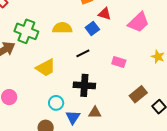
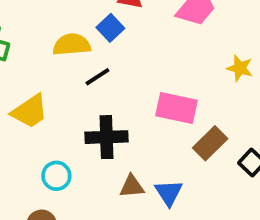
yellow semicircle: (62, 28) -> (72, 45), moved
pink rectangle: (119, 62) -> (177, 108), moved, size x1.5
blue triangle: (73, 117) -> (169, 193), moved

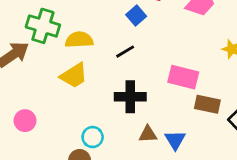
yellow semicircle: (72, 45) -> (79, 40), moved
brown rectangle: (210, 143) -> (207, 104), turned 55
cyan circle: (56, 176) -> (93, 137), moved

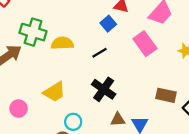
yellow trapezoid: (74, 76) -> (54, 92), moved
pink rectangle: (183, 77) -> (145, 44), moved, turned 40
black cross: (130, 97) -> (104, 89), turned 35

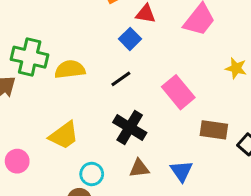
pink rectangle: (145, 44) -> (178, 92), moved
brown triangle: (118, 120) -> (139, 168), moved

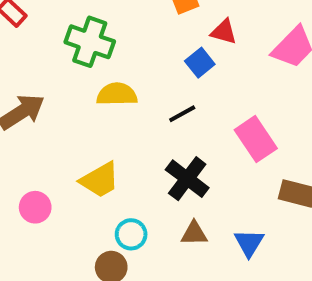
green cross: (30, 57) -> (90, 42), moved

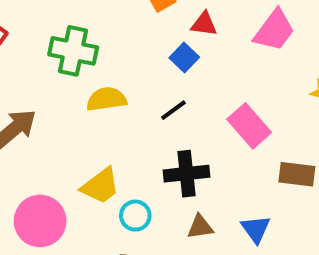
black cross: (187, 179) -> (187, 174), turned -36
pink circle: (35, 207) -> (40, 221), size x1.6
cyan circle: (131, 234) -> (135, 216), moved

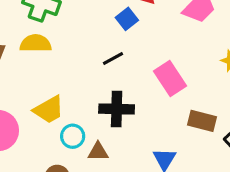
yellow semicircle: (106, 99) -> (36, 43), moved
brown triangle: (200, 227) -> (98, 152), moved

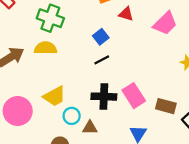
blue square: (127, 19) -> (101, 37), moved
pink rectangle: (170, 79) -> (134, 96), moved

